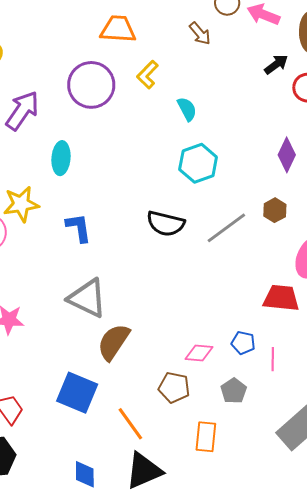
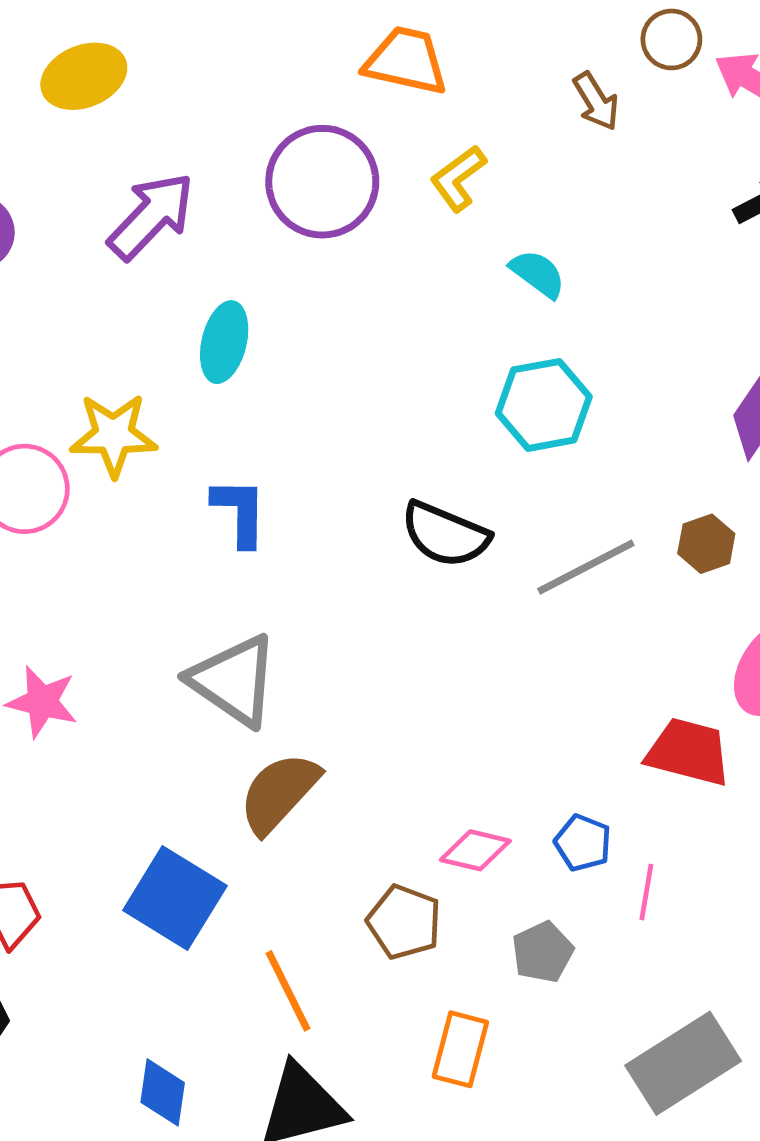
cyan semicircle: (187, 109) -> (538, 274), turned -35

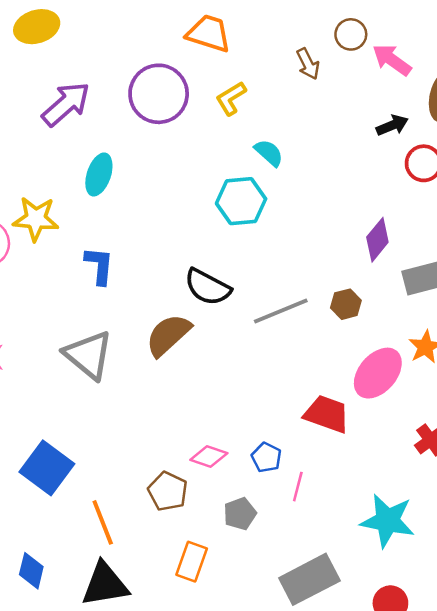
cyan hexagon: (544, 405) -> (241, 201), moved
brown semicircle: (279, 793) -> (168, 335), moved

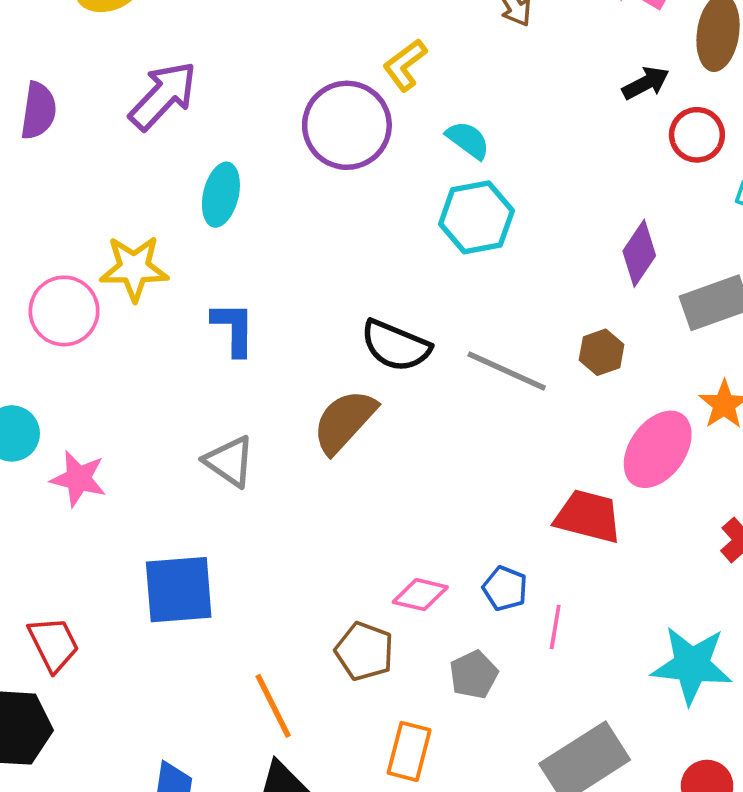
purple circle: (159, 94) -> (347, 125), moved
cyan hexagon: (241, 201) -> (476, 217), moved
gray line: (281, 311) -> (507, 371), turned 52
gray triangle: (88, 355) -> (229, 461), size x0.7
blue square: (47, 468) -> (179, 590), moved, turned -36

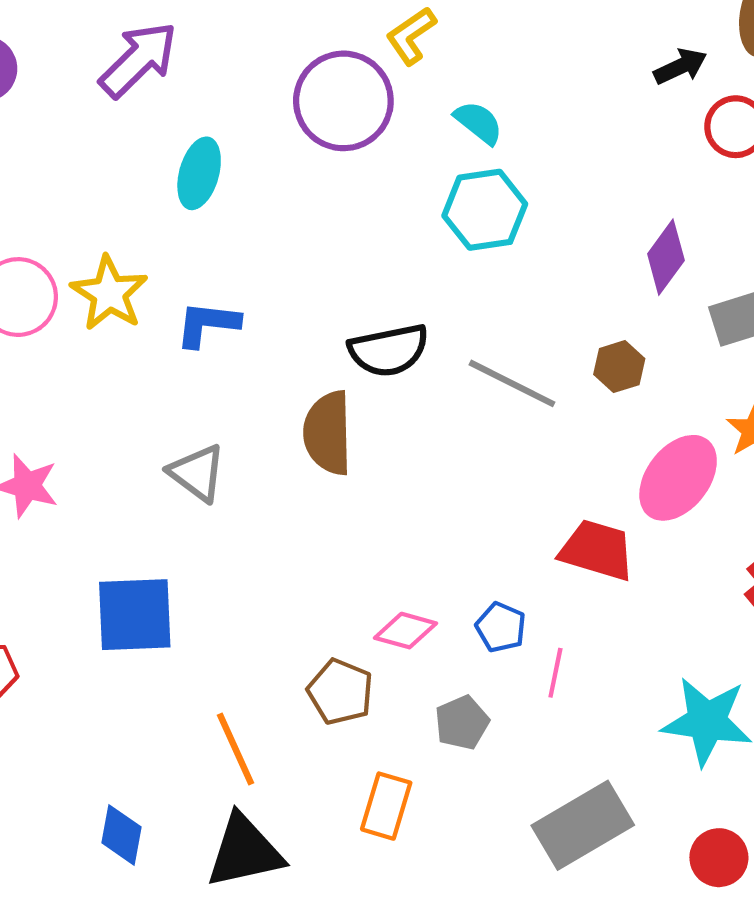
yellow star: (134, 268) -> (109, 293), moved, turned 30
blue L-shape: (234, 329) -> (208, 324), turned -86
black semicircle: (396, 346) -> (389, 350), turned -36
brown semicircle: (344, 421) -> (328, 433), turned -46

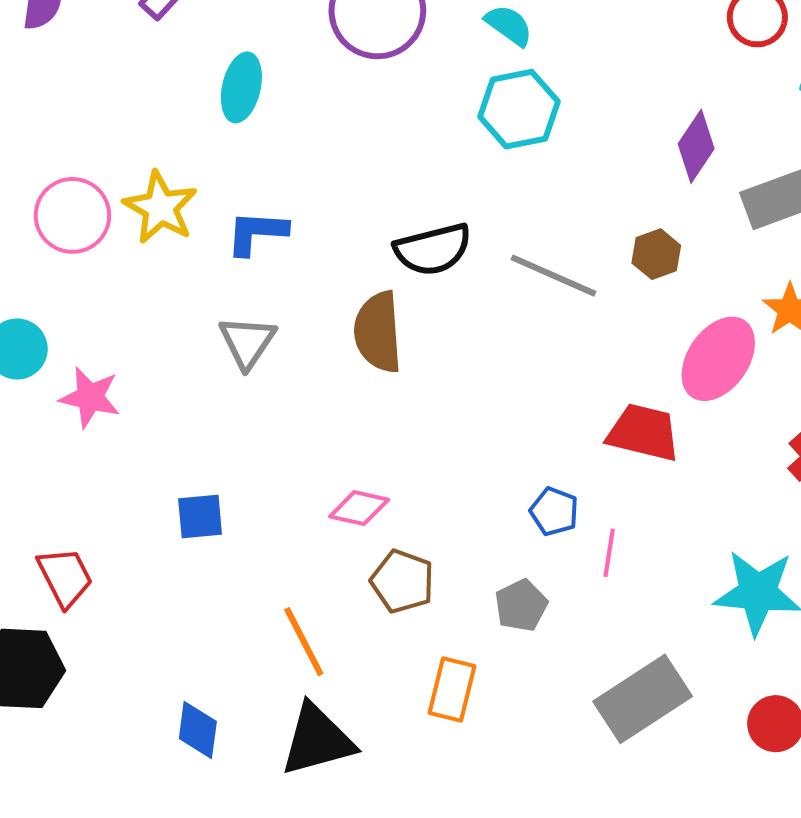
gray triangle: (197, 473) -> (247, 342), moved, turned 30
blue square: (135, 615) -> (200, 517), size x0.6
pink diamond: (405, 631) -> (359, 508), moved

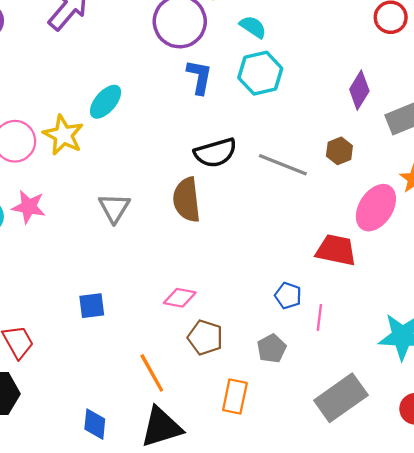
cyan ellipse: (241, 87) -> (106, 102), moved, turned 30
blue L-shape: (257, 233) -> (199, 77), moved, turned 99
pink star: (90, 397) -> (29, 207), moved

